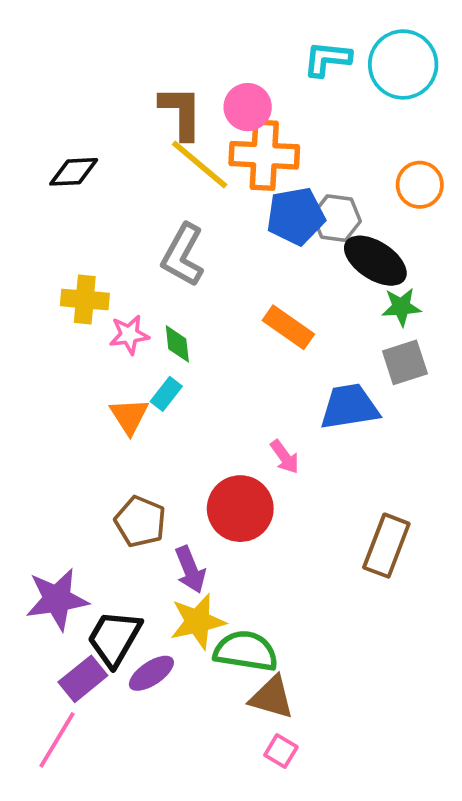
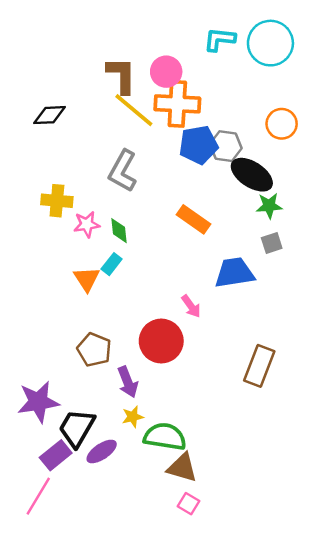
gray square: (405, 362) -> (272, 243), size x0.7
yellow star: (198, 621) -> (133, 417), size x0.6

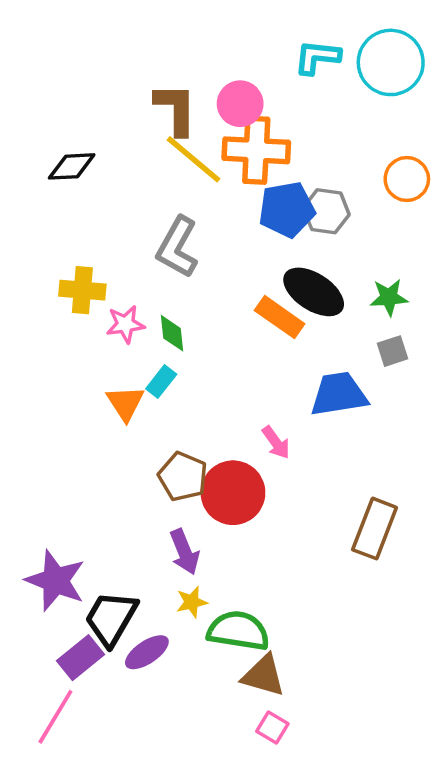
black ellipse: (252, 175) -> (314, 292), moved
brown pentagon: (94, 350) -> (183, 477), moved
purple star: (38, 402) -> (55, 581), turned 30

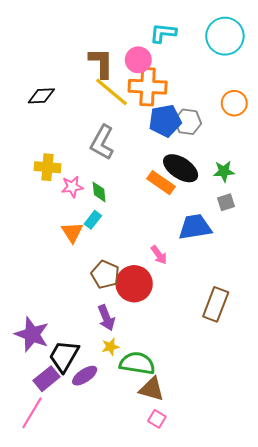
cyan L-shape: (317, 57) -> (163, 33), moved

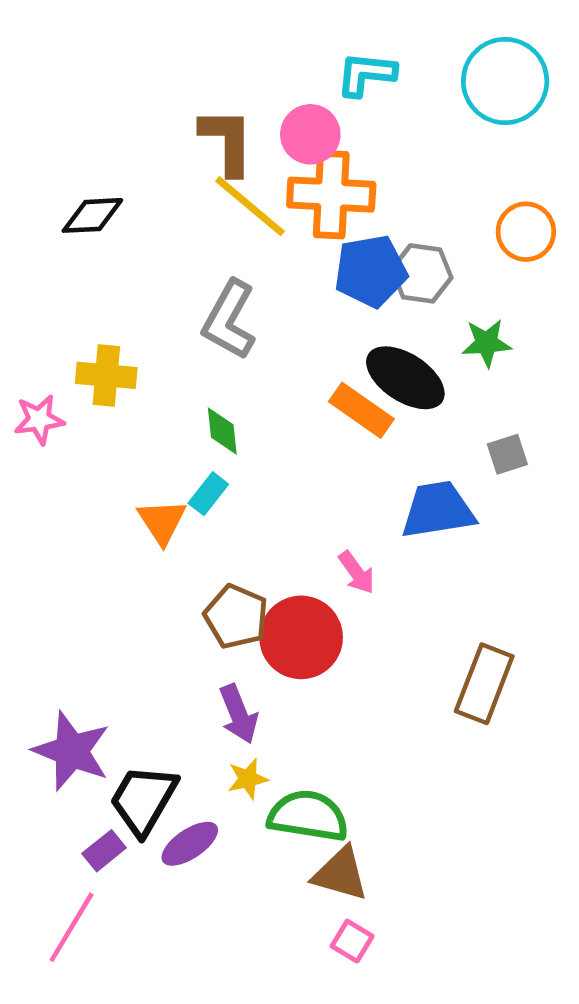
green star: (224, 171) -> (487, 343), moved
pink star: (72, 187) -> (39, 419), moved
purple rectangle: (46, 379) -> (104, 851), size x0.7

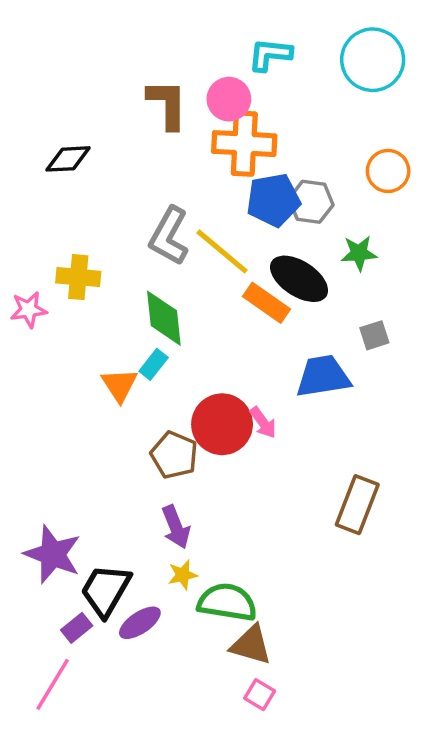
yellow line: (250, 206) -> (222, 251), moved
green diamond: (222, 431) -> (164, 318), size x1.6
red circle: (301, 637) -> (222, 424), moved

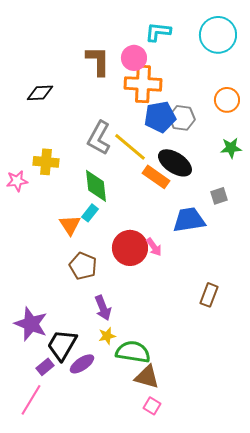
green star: (359, 253) -> (231, 148), moved
brown pentagon: (174, 455) -> (83, 266), moved
brown rectangle: (357, 505) -> (209, 295), size x0.7

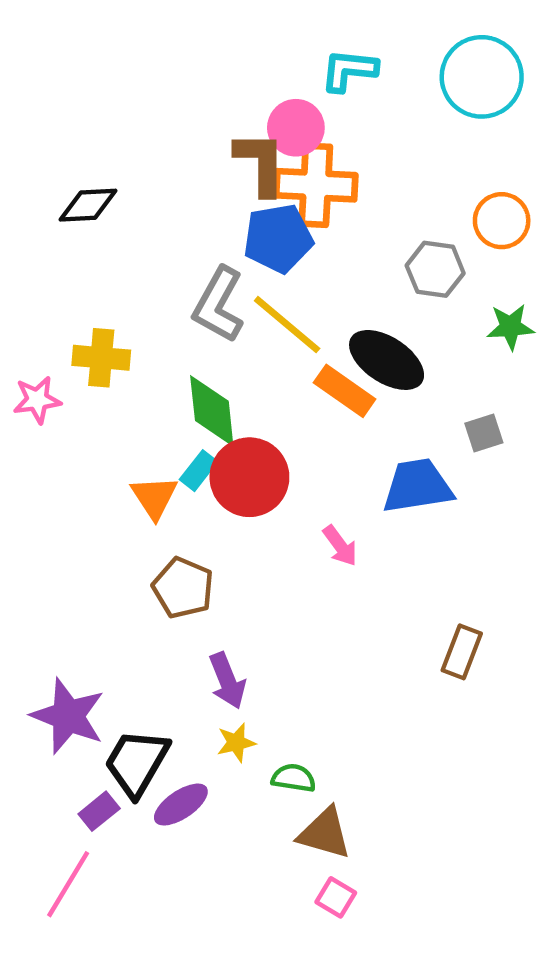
brown L-shape: (98, 61) -> (260, 163), moved
blue pentagon: (160, 117) -> (278, 238), moved
gray hexagon: (182, 118) -> (435, 269), moved
red circle: (130, 248) -> (249, 477), moved
green semicircle: (133, 352) -> (294, 778), size x0.6

